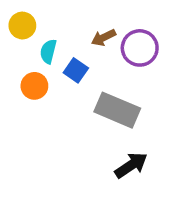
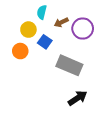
yellow circle: (22, 26) -> (28, 30), moved
cyan semicircle: (48, 51) -> (42, 12), moved

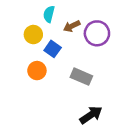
orange circle: (20, 51) -> (37, 71), moved
gray rectangle: (69, 65) -> (81, 77), size x0.7

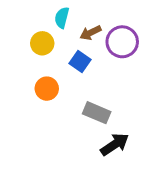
blue square: (53, 49) -> (80, 61), moved
gray rectangle: (81, 77) -> (97, 113), moved

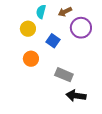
brown arrow: (91, 33) -> (65, 12), moved
black arrow: (115, 144) -> (76, 96), turned -138

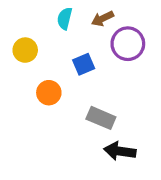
yellow circle: (28, 29) -> (25, 50), moved
blue square: (53, 41) -> (84, 64), turned 32

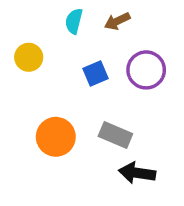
purple circle: (128, 44) -> (146, 70), moved
orange circle: (49, 93) -> (56, 137), moved, size x1.4

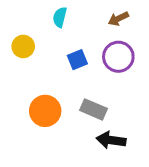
brown arrow: (117, 21) -> (118, 19), moved

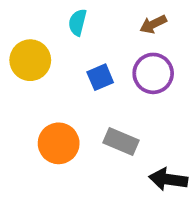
yellow circle: (23, 46) -> (30, 60), size x1.4
black arrow: (111, 140) -> (168, 179), moved

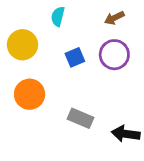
gray rectangle: (121, 141) -> (80, 118), moved
orange circle: (59, 143) -> (30, 94), moved

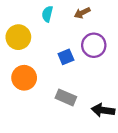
brown arrow: (114, 18) -> (82, 13), moved
blue square: (75, 57) -> (66, 57), moved

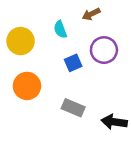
cyan semicircle: (47, 14) -> (60, 29), moved, turned -35

